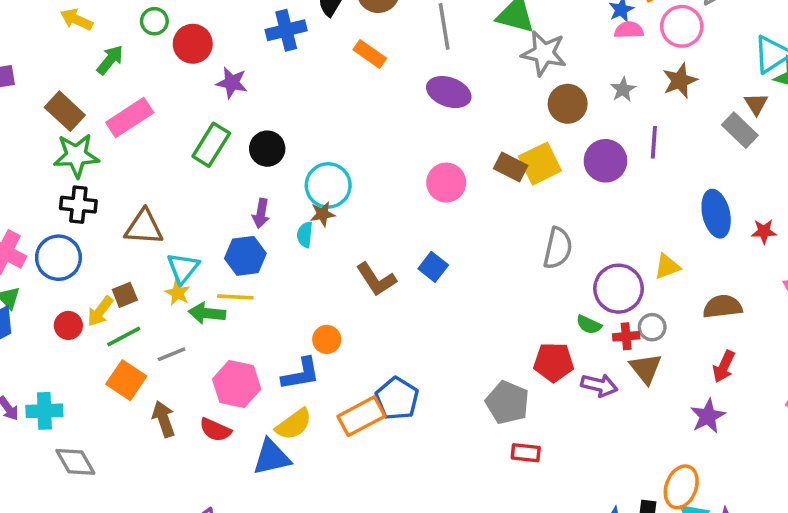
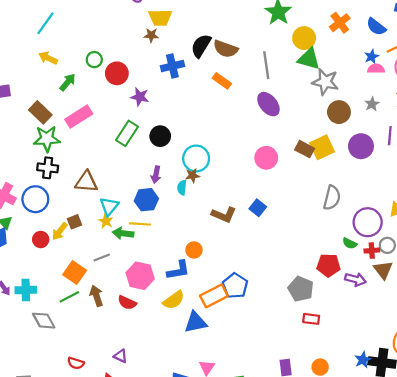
purple ellipse: (449, 92) -> (268, 104), turned 30
brown L-shape: (376, 279) -> (224, 215), turned -35
green line: (124, 336) -> (69, 297), moved
blue triangle: (272, 457) -> (196, 322), moved

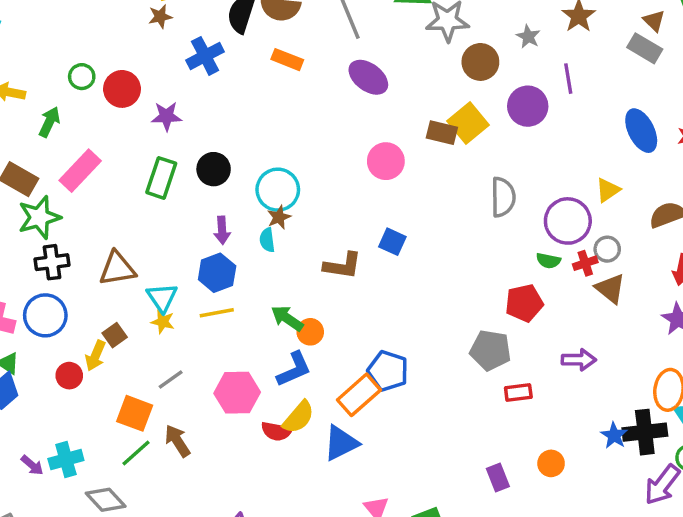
green arrow: (123, 233) -> (287, 318), moved, turned 42
purple arrow: (355, 279) -> (579, 360), moved
red semicircle: (127, 303) -> (277, 431), moved

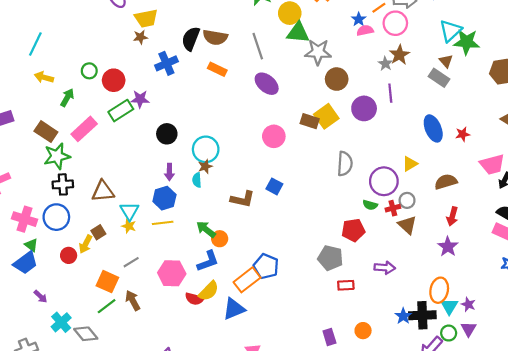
gray star: (528, 37) -> (385, 64), moved
green rectangle: (161, 178) -> (121, 111), moved, turned 35
cyan cross: (66, 460) -> (61, 322), moved, turned -30
purple arrow: (32, 465) -> (41, 297), moved

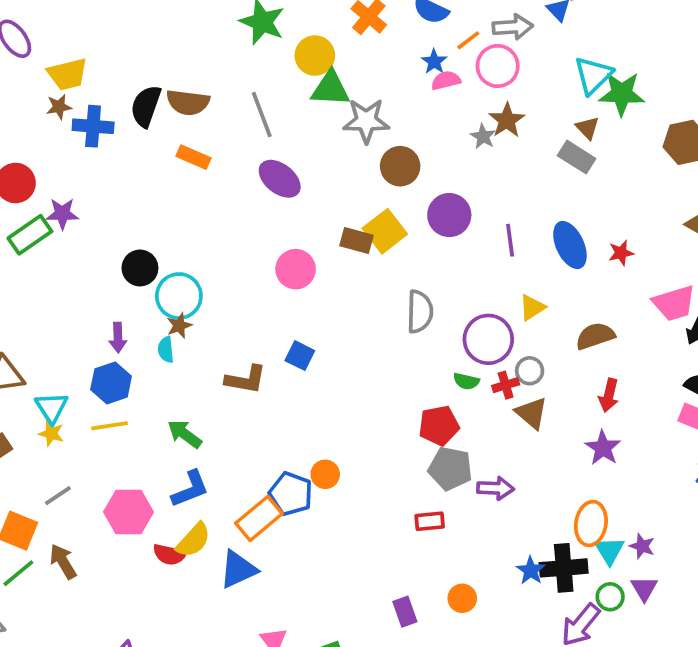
blue cross: (166, 63) -> (93, 126), moved, turned 30
purple line: (390, 93) -> (510, 240), moved
black circle: (167, 134) -> (140, 268), moved
orange circle: (220, 239) -> (325, 474), moved
gray pentagon: (330, 258) -> (450, 468), moved

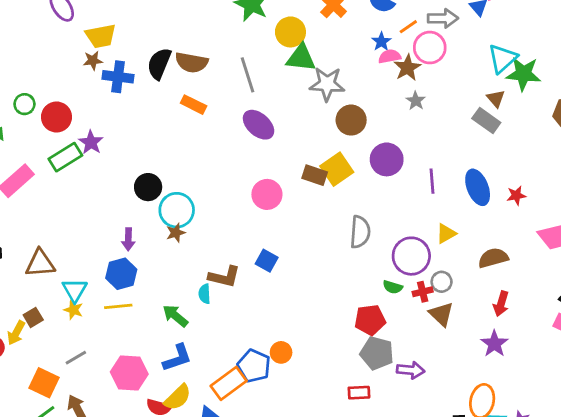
brown star: (507, 120) -> (407, 68), moved
purple star: (62, 214) -> (91, 142), turned 30
cyan semicircle: (166, 350) -> (205, 294), moved

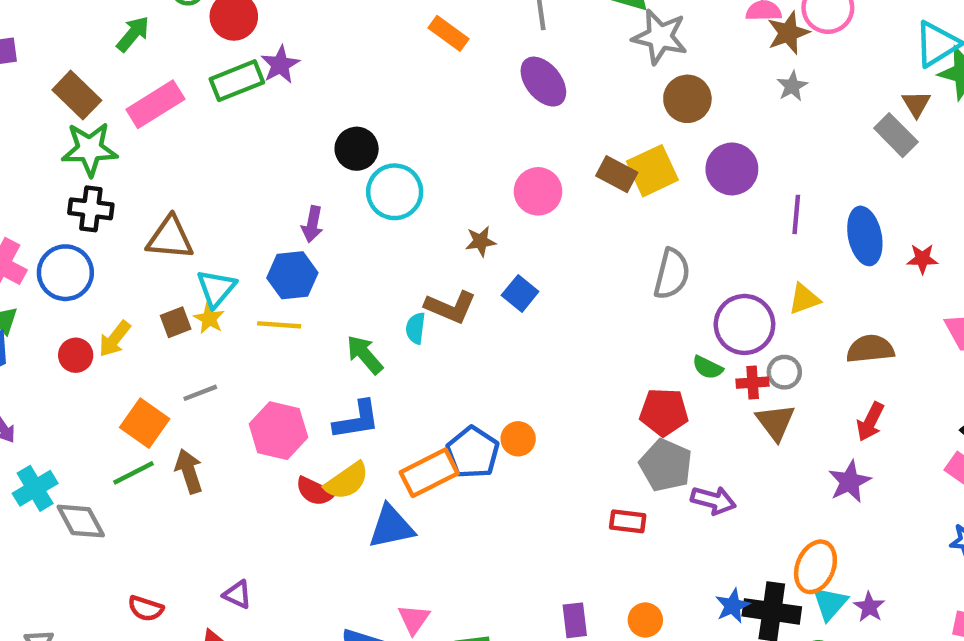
brown star: (176, 233) -> (481, 241), moved
brown square: (33, 317) -> (176, 322), moved

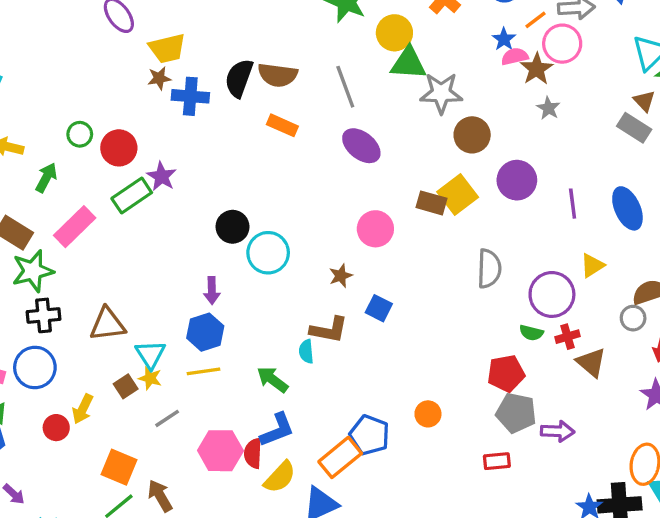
gray circle: (784, 372) -> (633, 318), moved
gray line: (200, 393) -> (167, 418), moved
orange circle: (518, 439) -> (428, 414), moved
red semicircle: (315, 491) -> (253, 453), moved, turned 80

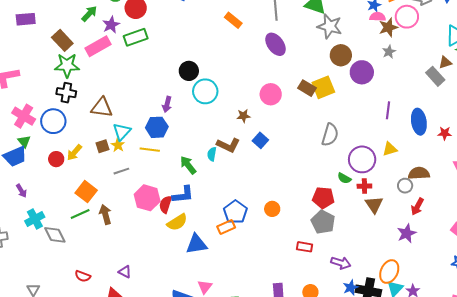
brown triangle: (644, 101) -> (445, 62), turned 40
purple star: (162, 176) -> (111, 25), moved
purple circle: (517, 180) -> (362, 72), moved
purple arrow: (558, 431) -> (341, 263), moved
orange rectangle: (340, 457) -> (226, 227), moved, size x0.7

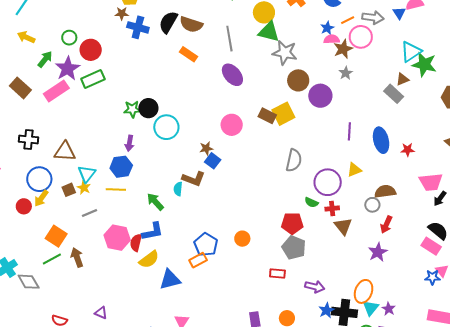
purple star: (111, 25) -> (68, 69), size x1.4
green star: (67, 65) -> (132, 109), moved, size x0.7
blue circle: (53, 121) -> (39, 179), moved
blue square: (260, 140) -> (213, 161), moved

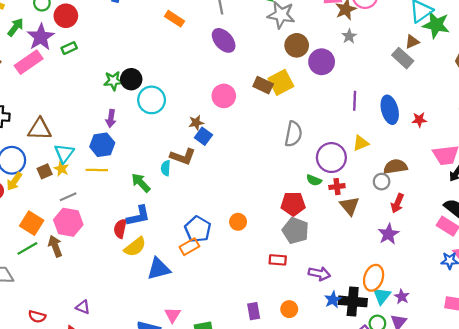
green rectangle: (93, 79) -> (69, 48), size x0.6
pink hexagon: (117, 238) -> (68, 222), moved

